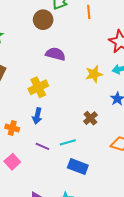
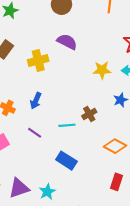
yellow cross: (38, 87) -> (38, 60), moved
cyan line: (68, 142) -> (67, 125), moved

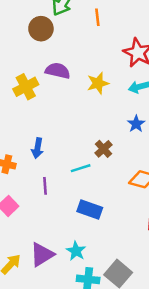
yellow cross: (38, 60) -> (26, 87), moved
yellow star: (102, 70) -> (98, 83), moved
purple line: (35, 133) -> (45, 186), turned 64

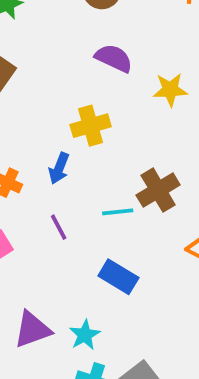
yellow cross: (26, 87) -> (91, 126), moved
brown cross: (104, 149) -> (158, 190), size x1.5
purple line: (45, 186) -> (59, 227), turned -36

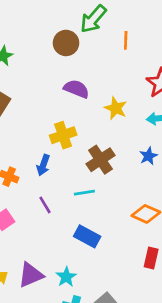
yellow star: (170, 90) -> (116, 108), turned 30
brown cross: (158, 190) -> (101, 160), moved

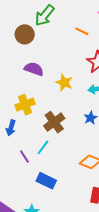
orange line: (126, 40) -> (82, 31), moved, turned -64
cyan line: (84, 193) -> (43, 147), turned -42
purple line: (45, 205) -> (24, 157), moved

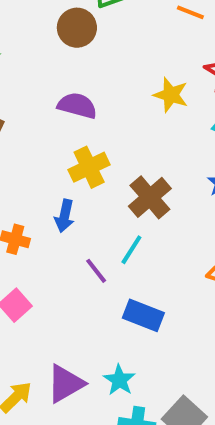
purple semicircle: (34, 69) -> (77, 106), moved
yellow star: (64, 82) -> (171, 95), moved

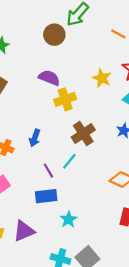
yellow cross: (89, 167) -> (65, 99), moved
blue rectangle: (143, 315) -> (46, 196), moved, turned -35
cyan star: (119, 380) -> (69, 219), moved

